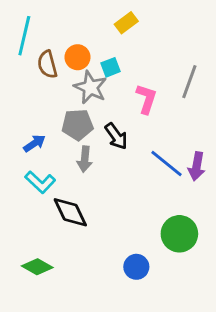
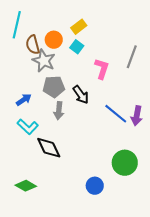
yellow rectangle: (126, 23) -> (79, 27), moved
cyan square: (110, 67) -> (77, 47), turned -32
gray star: (90, 87) -> (44, 61), moved

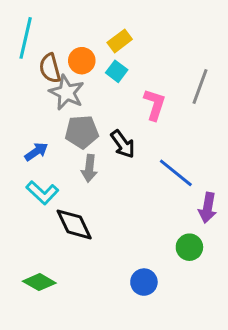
purple arrow: (137, 116) -> (208, 208), moved
green circle: (125, 163) -> (189, 247), size x0.7

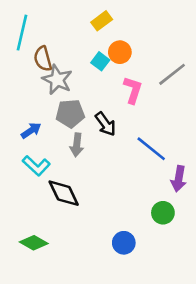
yellow rectangle: (120, 41) -> (102, 21), moved
orange circle: (82, 61) -> (120, 52), moved
gray line: (200, 86) -> (172, 74), turned 32

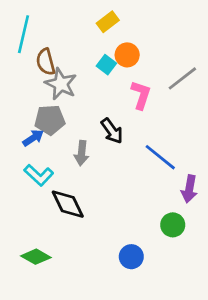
gray pentagon: (70, 114) -> (50, 120), moved

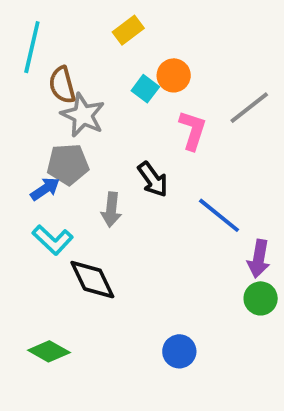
yellow rectangle: (108, 22) -> (128, 30), moved
green circle: (173, 225) -> (261, 298), moved

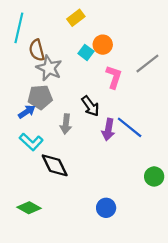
purple arrow: (259, 259) -> (108, 130), moved

